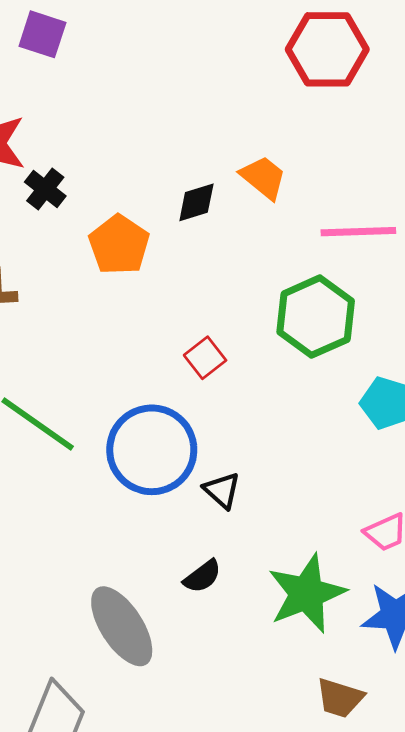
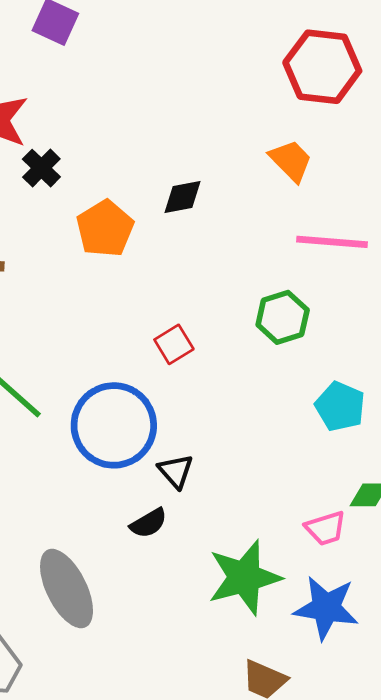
orange trapezoid: (263, 177) -> (291, 161), moved
green hexagon: (316, 317) -> (283, 317), size x0.7
black semicircle: (202, 576) -> (149, 523), moved

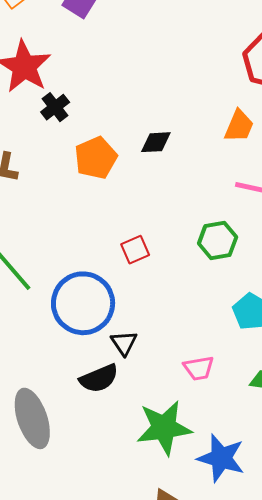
orange trapezoid: (291, 161) -> (239, 126), turned 60
black semicircle: (149, 523) -> (99, 378), size x1.4
pink trapezoid: (326, 528) -> (199, 368), moved

